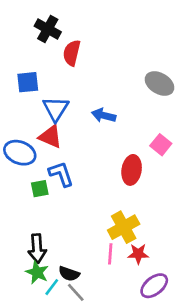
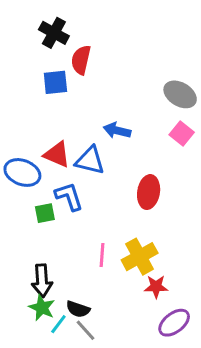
blue square: (28, 82) -> (55, 82), moved
blue triangle: (56, 109) -> (90, 160), moved, turned -48
pink square: (161, 145) -> (182, 133), moved
pink line: (110, 254) -> (102, 255), moved

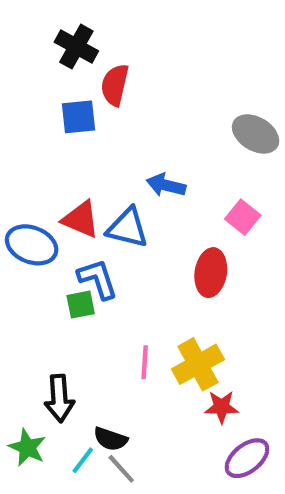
pink square: (182, 133) -> (243, 217), moved
green square: (45, 213) -> (81, 305), moved
green star: (42, 308) -> (27, 447), moved

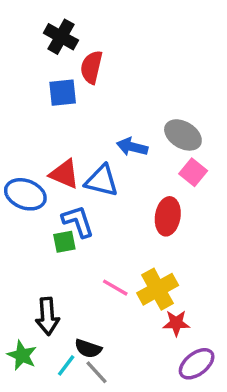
gray ellipse: (256, 134) -> (183, 135), moved
pink line: (145, 362) -> (115, 288), turned -64

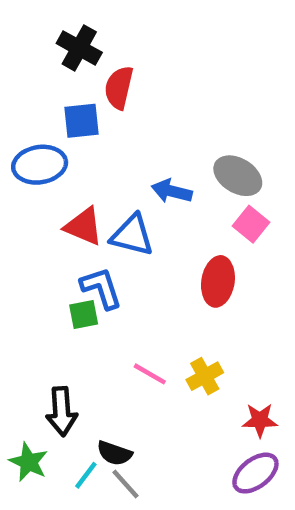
blue ellipse: (25, 194) -> (40, 165), moved, turned -30
yellow cross: (158, 289) -> (205, 376), size x0.7
red star: (176, 323) -> (260, 420), moved

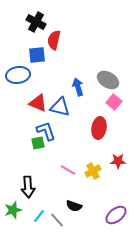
blue arrow: (172, 191) -> (78, 87), turned 60
red star: (260, 420) -> (118, 161), moved
black semicircle: (114, 453) -> (74, 206), moved
green star: (29, 462) -> (13, 210), turned 30

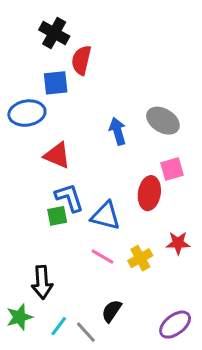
pink square: (114, 102) -> (172, 169), moved, turned 35
blue triangle: (60, 107) -> (106, 216), moved
black semicircle: (74, 206) -> (112, 311), turned 105

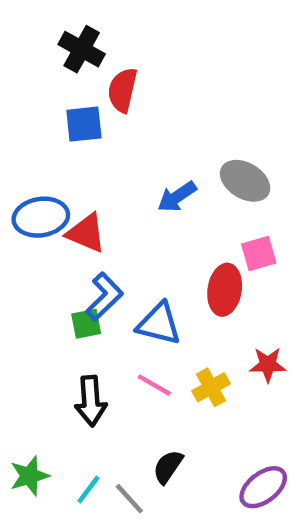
blue ellipse: (27, 113) -> (41, 217), moved
blue arrow: (118, 131) -> (177, 197), turned -108
blue L-shape: (69, 198) -> (104, 297), turned 64
black arrow: (42, 282) -> (91, 401), moved

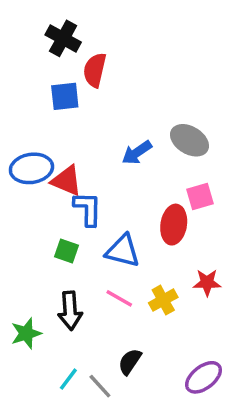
blue L-shape: (104, 297) -> (88, 209), moved, turned -45
green square: (86, 324) -> (67, 251), turned 30
green star: (29, 476) -> (26, 333), moved

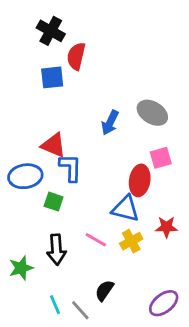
blue arrow: (137, 153) -> (110, 123), turned -30
blue ellipse: (31, 168) -> (25, 176), moved
blue triangle: (123, 251) -> (126, 209), moved
cyan line: (68, 379) -> (55, 305), turned -60

